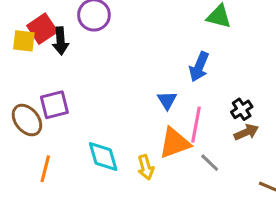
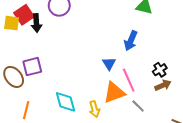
pink line: (196, 125) -> (129, 80), turned -35

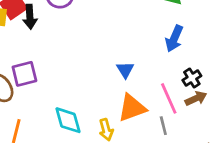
blue arrow: (131, 41) -> (174, 39), moved
pink line: (129, 80) -> (169, 98), moved
gray line: (138, 106) -> (163, 126), turned 32

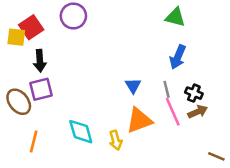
black arrow: (30, 17) -> (40, 61), moved
black cross: (192, 78) -> (194, 93), turned -35
gray line: (163, 126) -> (167, 89), moved

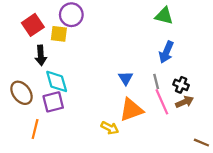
yellow square: (16, 37) -> (59, 34), moved
purple square: (41, 89) -> (53, 102), moved
cyan diamond: (81, 132) -> (57, 81), moved
yellow arrow: (116, 140) -> (110, 128), turned -48

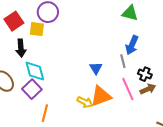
gray line: (156, 81) -> (123, 61), moved
purple square: (53, 102) -> (32, 89), turned -30
yellow arrow: (110, 128) -> (85, 102), moved
orange line: (35, 129) -> (45, 113), moved

